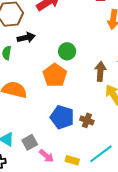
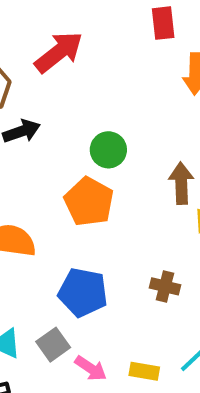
blue pentagon: (62, 117) -> (83, 292), moved

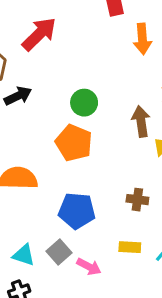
yellow rectangle: (144, 371) -> (130, 247), moved

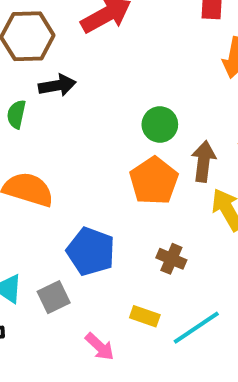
green circle: (84, 103) -> (160, 124), moved
orange pentagon: (74, 143) -> (154, 181), moved
pink arrow: (89, 267) -> (100, 347), moved

